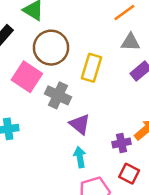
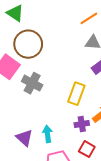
yellow rectangle: (91, 68) -> (76, 94), moved
purple triangle: (80, 124) -> (24, 138), moved

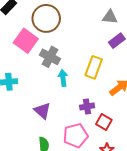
purple cross: (82, 124) -> (87, 107), moved
cyan arrow: (47, 134) -> (63, 78), moved

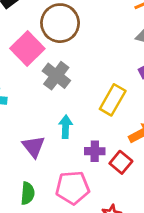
cyan arrow: (63, 78) -> (66, 127), moved
red square: (104, 122) -> (121, 162), moved

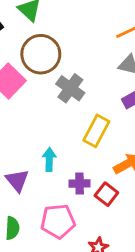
gray cross: (56, 76) -> (70, 88), moved

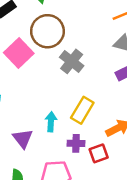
yellow rectangle: (96, 131) -> (82, 110), moved
red square: (106, 194) -> (99, 153), turned 30

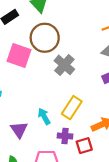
pink square: (19, 53) -> (19, 55), turned -30
cyan arrow: (51, 122) -> (44, 116), turned -35

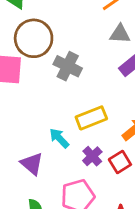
yellow rectangle: (72, 108) -> (91, 118), turned 50
purple cross: (65, 136) -> (92, 156), turned -32

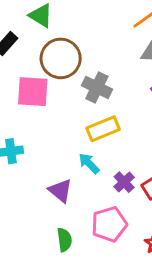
yellow rectangle: (91, 118) -> (103, 129), moved

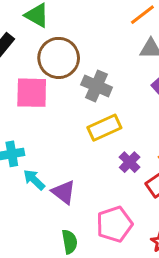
cyan arrow: (89, 163) -> (34, 180), moved
purple cross: (124, 182) -> (130, 162), moved

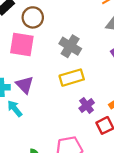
brown circle: (59, 58) -> (33, 17), moved, size x0.7
purple triangle: (64, 192) -> (25, 85), moved

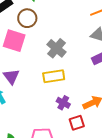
purple cross: (87, 105) -> (63, 103), turned -32

